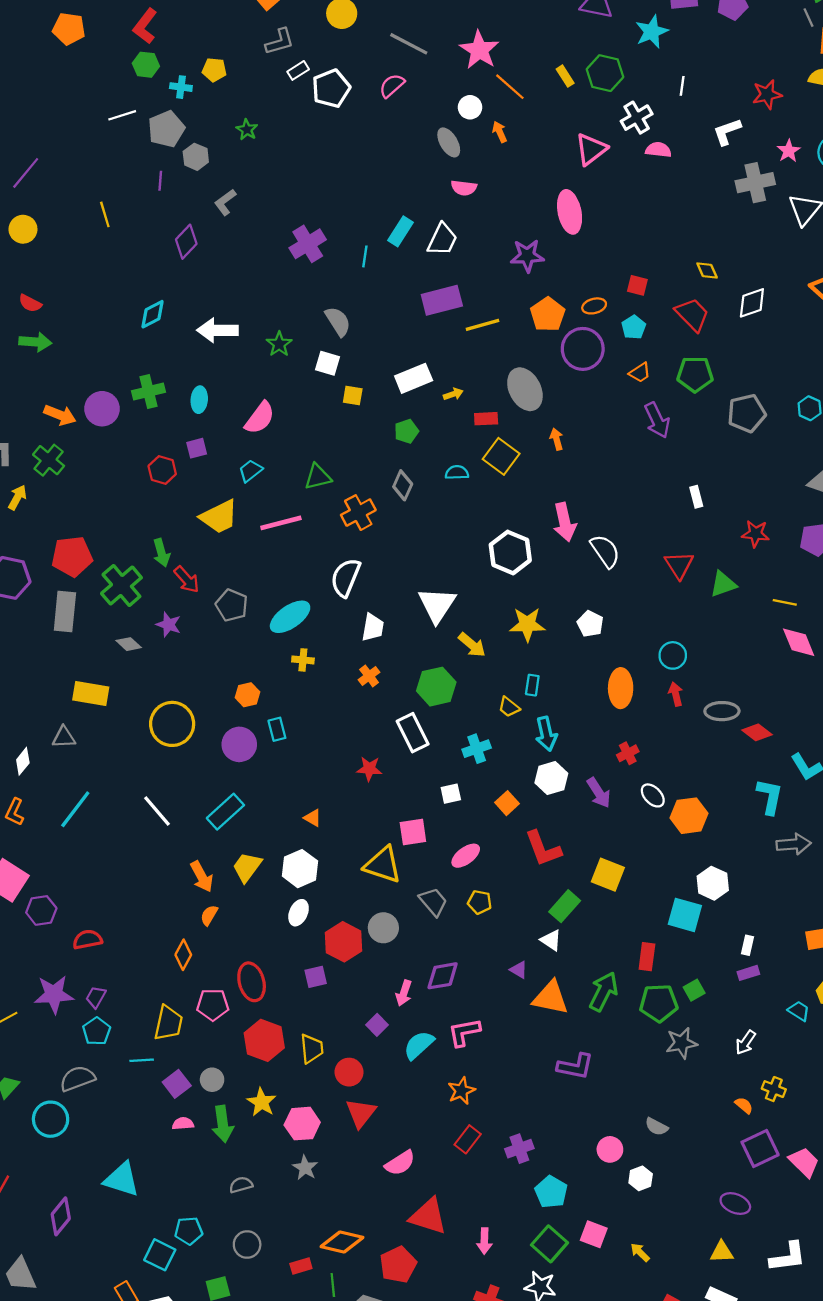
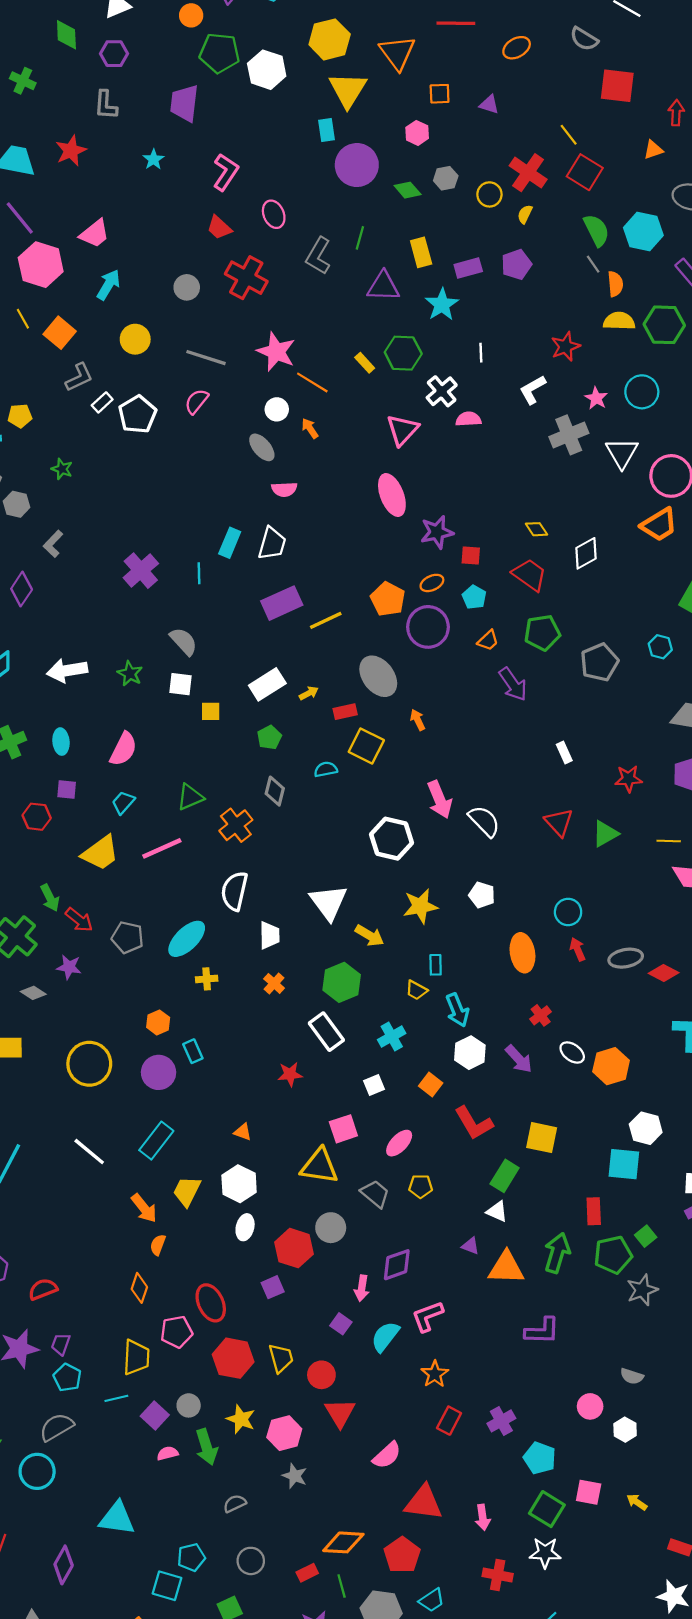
purple star: (527, 256) -> (437, 532), moved
purple square: (197, 448) -> (67, 790), turned 30

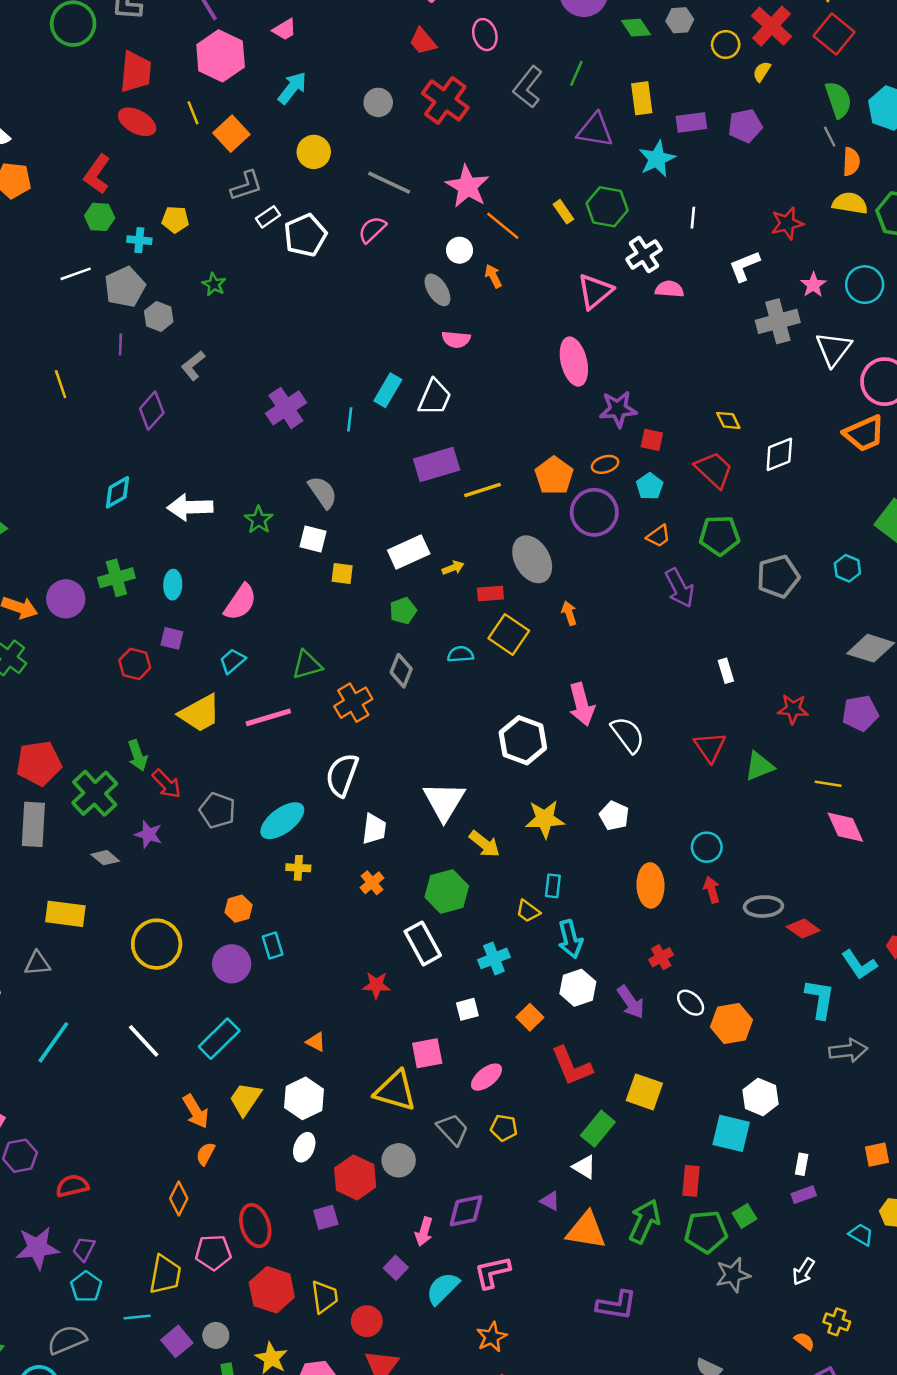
pink trapezoid: (95, 234) -> (284, 30), size x0.7

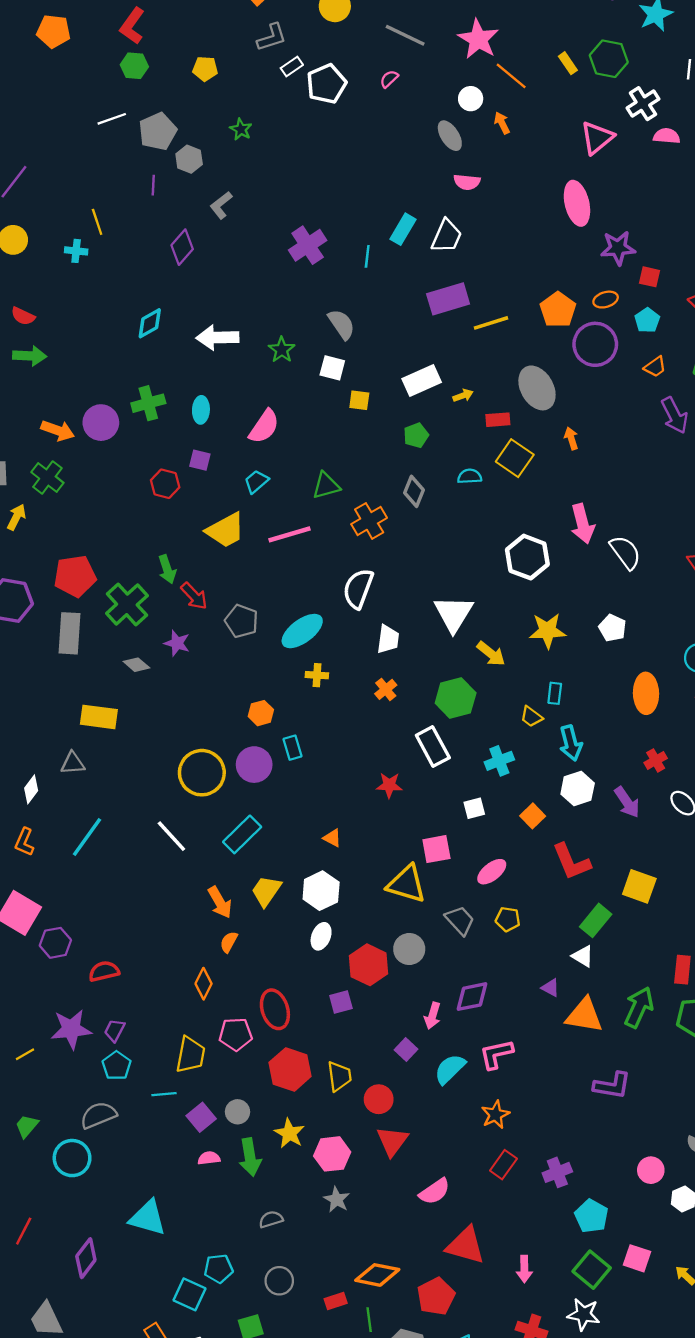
pink semicircle: (372, 230) -> (389, 79), size x0.7
cyan cross: (139, 240) -> (76, 251), moved
yellow circle: (157, 944) -> (202, 773), moved

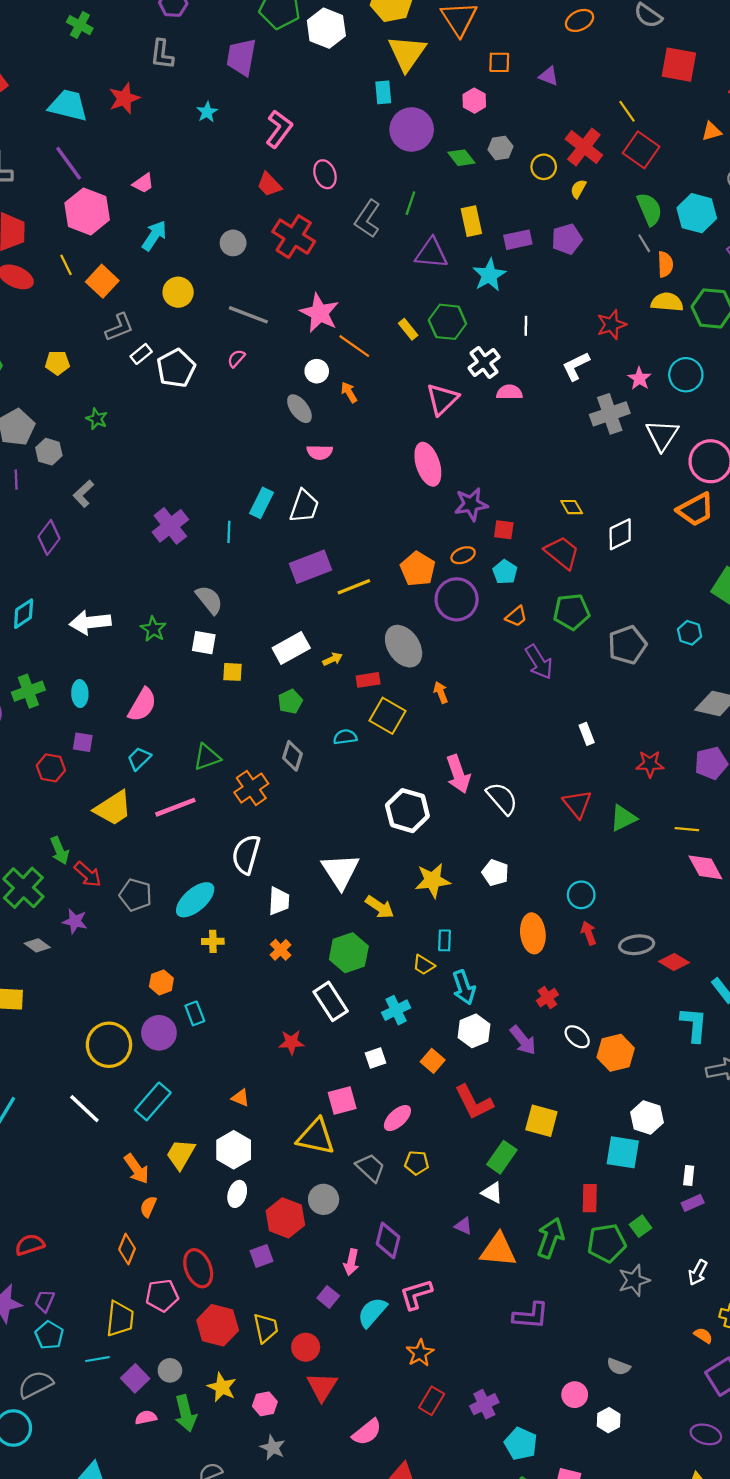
purple diamond: (472, 997) -> (388, 1240), turned -60
pink hexagon: (332, 1154) -> (265, 1404), size x0.7

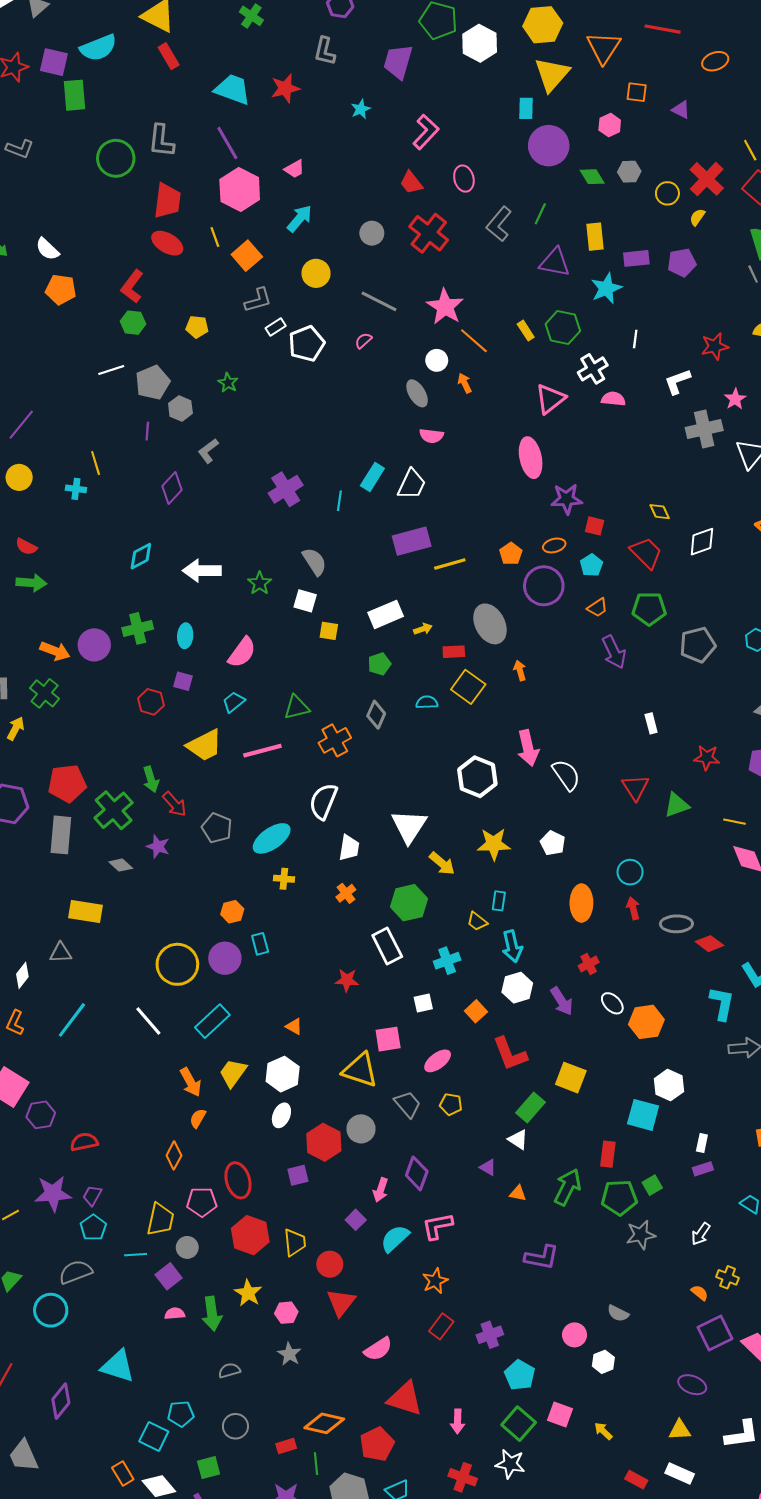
orange pentagon: (418, 569) -> (511, 554), size x0.7
orange triangle: (498, 1250) -> (518, 1193), size x0.5
gray circle: (170, 1370) -> (187, 1247), moved

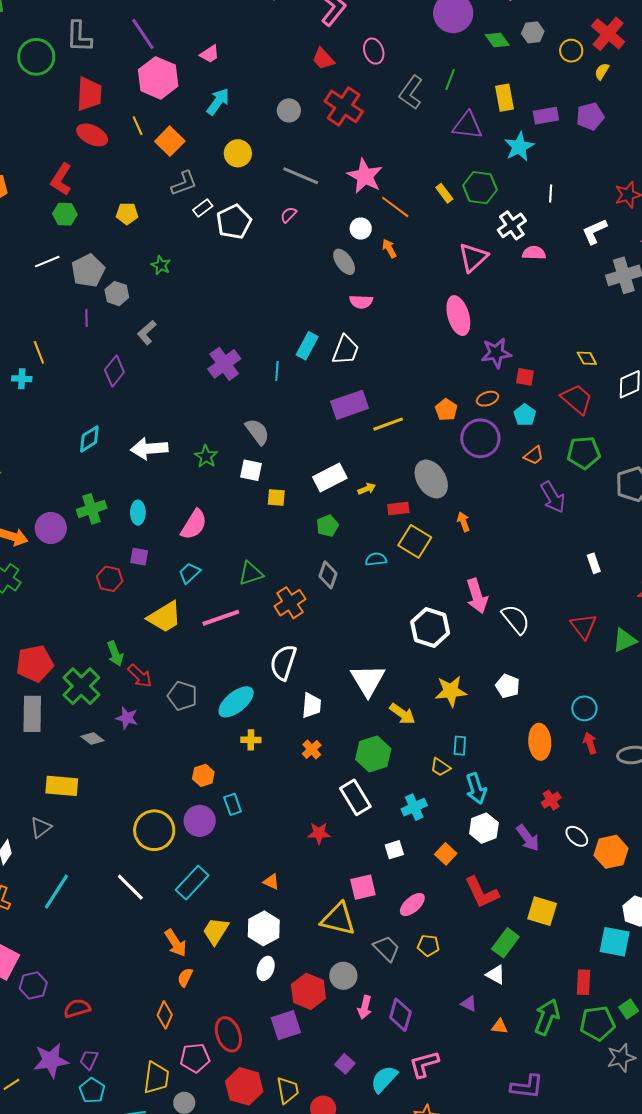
gray triangle: (61, 953) -> (41, 828), turned -30
purple square: (298, 1175) -> (286, 1025), size x1.4
pink arrow: (381, 1190) -> (365, 1007), moved

